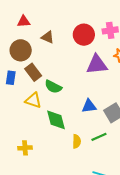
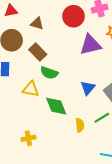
brown rectangle: (33, 72) -> (38, 52), moved
blue triangle: (89, 106) -> (88, 88), turned -35

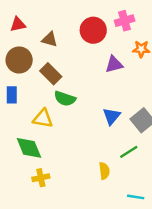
purple triangle: (90, 45) -> (114, 64), size x0.7
green diamond: (56, 106) -> (29, 148), moved
yellow semicircle: (80, 125) -> (104, 171), moved

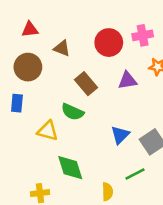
brown rectangle: (51, 74) -> (86, 84), moved
green diamond: (29, 148) -> (70, 168), moved

